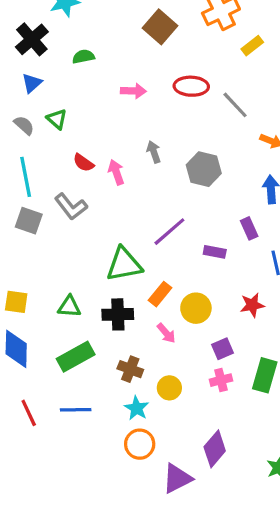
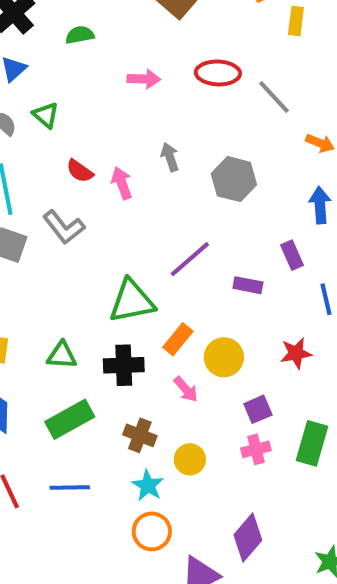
yellow rectangle: (252, 46) -> (296, 21), turned -45

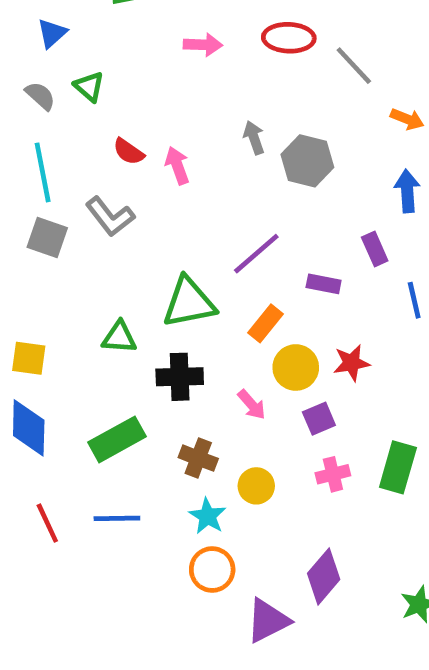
gray arrow: (170, 157) -> (254, 138), moved
orange rectangle: (178, 339) -> (266, 323), moved
red star: (296, 353) -> (351, 363), moved
green triangle: (62, 355) -> (119, 337), moved
purple square: (258, 409) -> (319, 419), moved

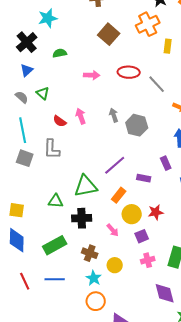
pink arrow: (177, 165) -> (81, 116), moved
gray L-shape: (110, 217) -> (52, 149), turned 40
purple diamond: (324, 576) -> (165, 293), moved, turned -55

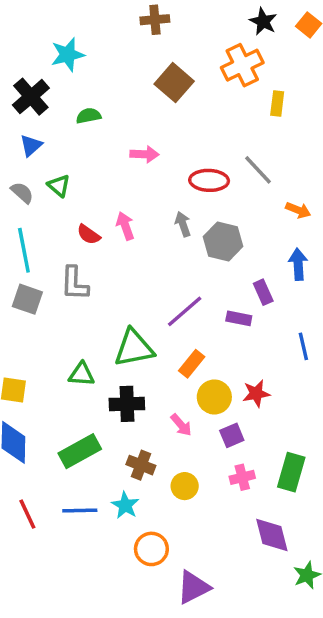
red ellipse: (129, 72) -> (209, 180), moved
purple rectangle: (166, 163) -> (263, 292), moved
purple rectangle: (144, 178) -> (239, 318), moved
cyan star: (94, 278) -> (125, 505), moved

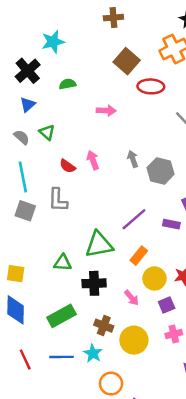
red ellipse: (209, 180) -> (151, 86), moved
yellow circle: (185, 486) -> (134, 340), size x1.5

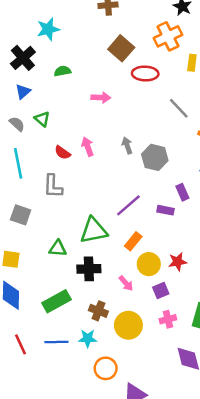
gray square: (25, 211) -> (21, 215), moved
cyan star: (93, 353) -> (88, 338), turned -30

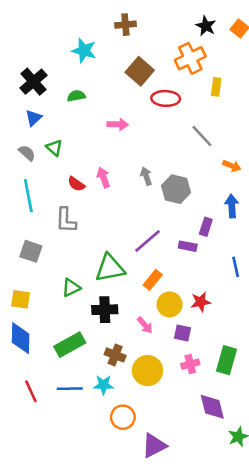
cyan star: (48, 29) -> (84, 51), moved, turned 30
purple rectangle: (182, 192) -> (206, 227), turned 42
green triangle: (58, 249) -> (71, 288), turned -30
purple square: (161, 290) -> (182, 333), turned 35

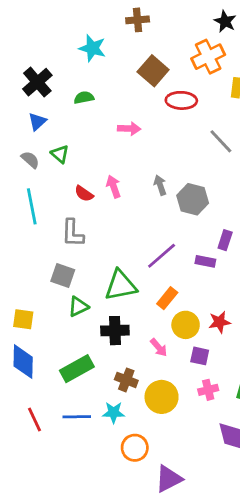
gray square: (31, 251) -> (63, 275), moved

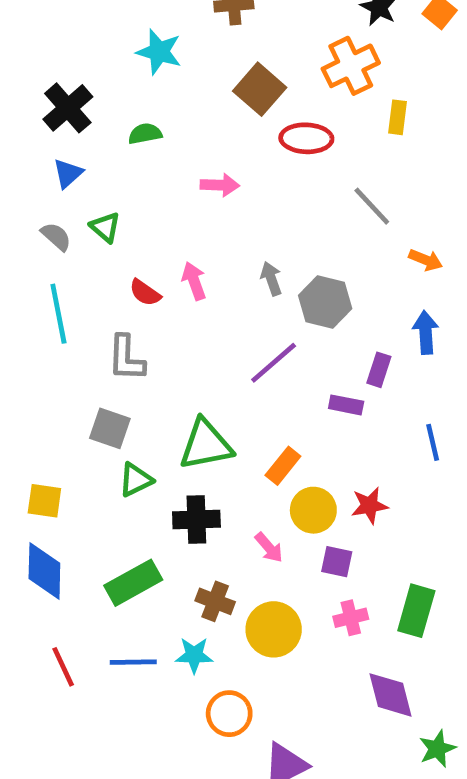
purple line: (162, 256) -> (274, 363), moved

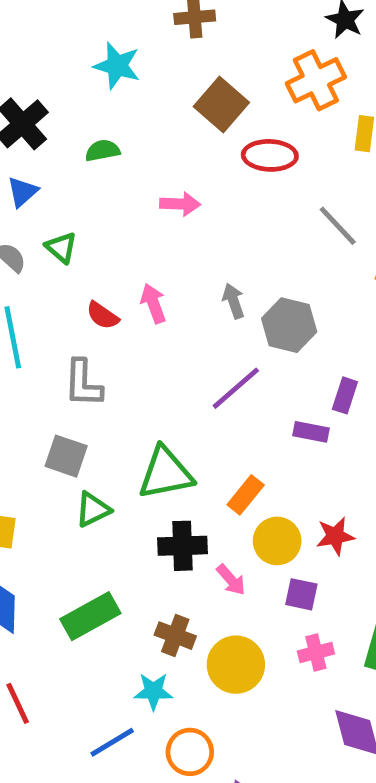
black cross: (196, 519) -> (183, 546), moved
blue line: (133, 662) -> (112, 742), moved, turned -30

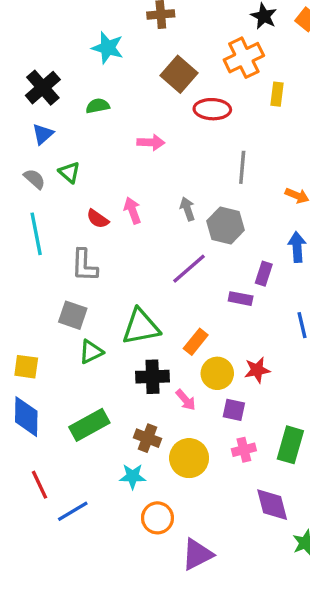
gray line: (338, 226) -> (242, 167), moved, turned 48
blue line: (112, 742) -> (73, 511), moved

